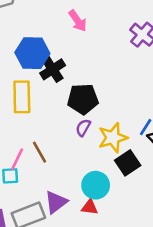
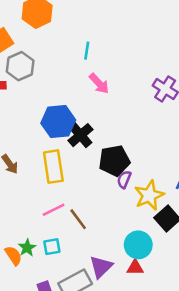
purple semicircle: (83, 128) -> (124, 179), moved
pink line: (17, 159) -> (54, 210), moved, turned 45

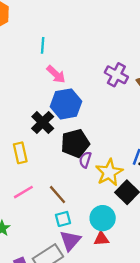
blue hexagon: (58, 122) -> (66, 104), moved
yellow rectangle: (53, 167) -> (20, 153), size x0.7
brown line: (78, 219) -> (58, 195), moved
cyan square: (52, 247) -> (63, 219), moved

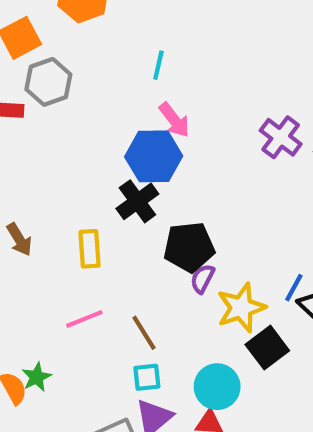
blue hexagon: (66, 104) -> (154, 156), moved

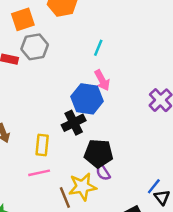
purple semicircle: (202, 279) -> (103, 173), turned -70
yellow star: (241, 308) -> (83, 187), moved
pink line: (84, 319) -> (39, 173), moved

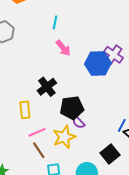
blue hexagon: (87, 99) -> (98, 63), moved
pink line: (39, 173) -> (37, 132), moved
brown line: (65, 198) -> (39, 150), moved

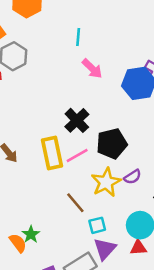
yellow rectangle: (25, 110) -> (52, 153), size x1.4
purple semicircle: (79, 122) -> (133, 177), moved, turned -72
pink line: (37, 132) -> (77, 156), moved

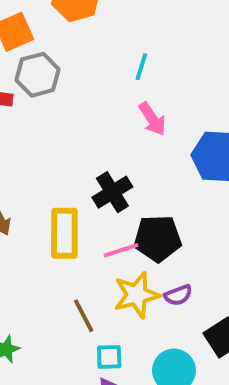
pink line: (77, 156) -> (121, 250), moved

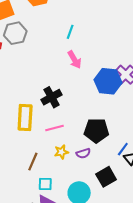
black pentagon: (158, 238) -> (96, 130), moved
yellow star: (136, 295) -> (61, 152), size x0.6
brown line: (84, 316) -> (33, 162), turned 48

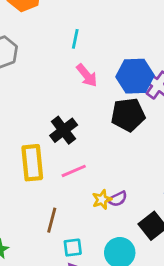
blue hexagon: (108, 81) -> (135, 76), moved
black pentagon: (96, 130) -> (128, 115), moved
yellow star: (61, 152) -> (102, 200), moved

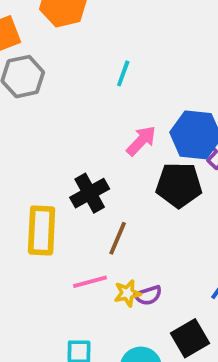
pink arrow: (87, 75) -> (141, 141), moved, turned -105
pink line: (74, 171) -> (90, 282), moved
brown line: (52, 220) -> (118, 238), moved

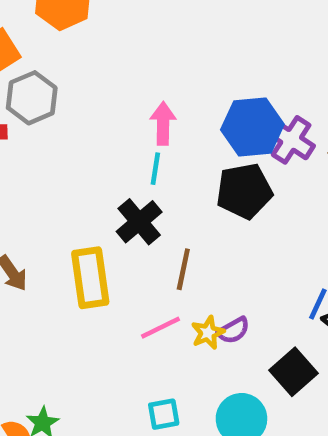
cyan line: (123, 73) -> (155, 169), moved
pink arrow: (141, 141) -> (163, 123), moved, turned -32

